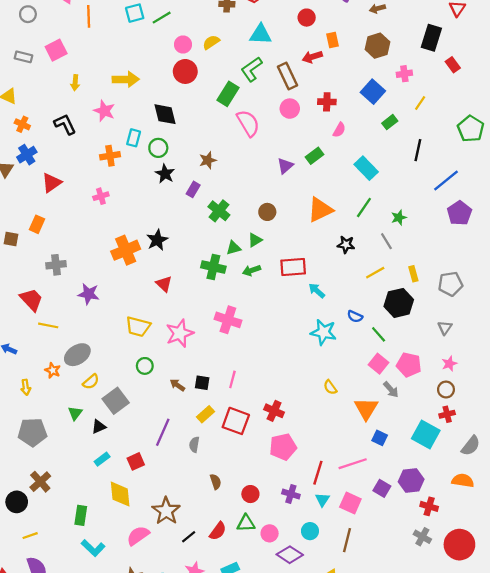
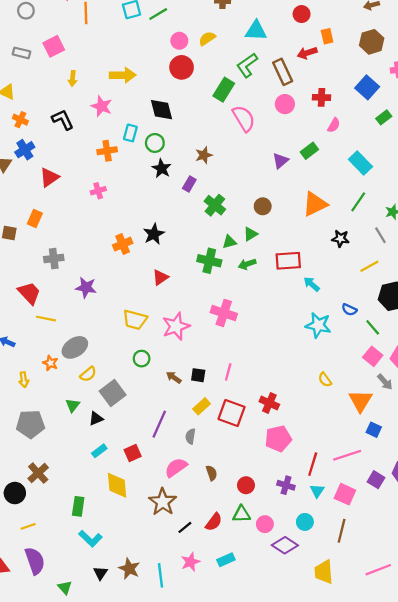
orange cross: (126, 250) -> (123, 244), size x0.7
red triangle: (164, 284) -> (160, 277), turned 42
pink semicircle: (138, 536) -> (176, 467), moved

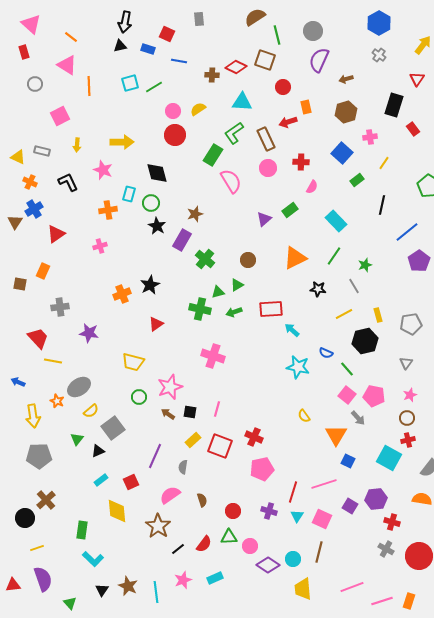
gray rectangle: (22, 53) -> (42, 151), moved
purple rectangle: (189, 184) -> (182, 240), size x1.5
pink star: (176, 326) -> (170, 387), moved
yellow arrow: (24, 380) -> (33, 416), size x1.6
cyan circle: (305, 522) -> (293, 559), moved

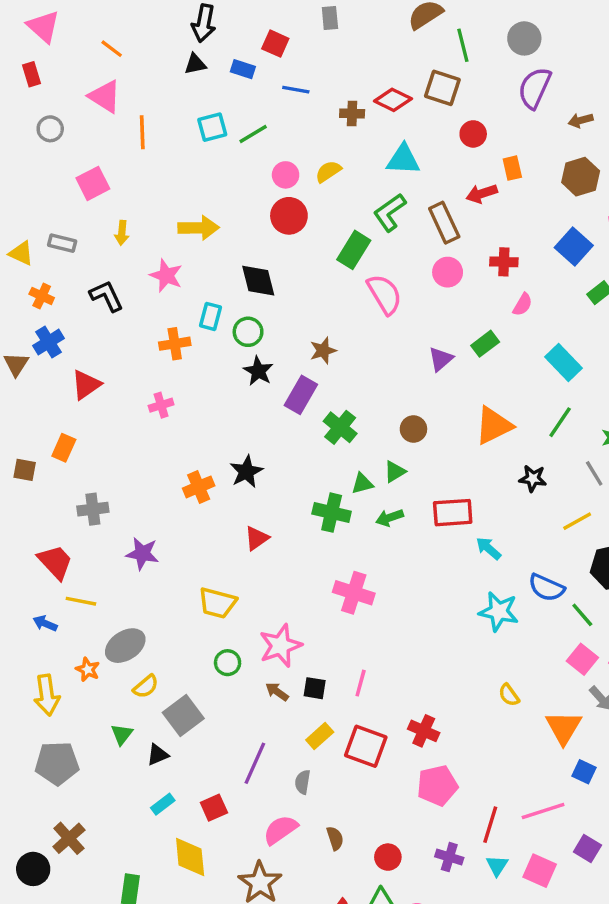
blue semicircle: (326, 353) -> (546, 588), size x1.5
blue arrow: (18, 382) -> (45, 623), moved

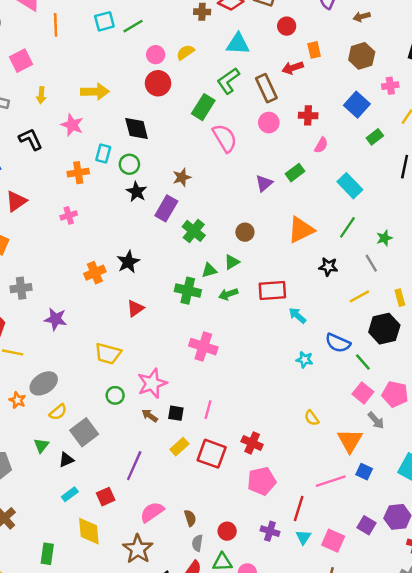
cyan star: (499, 611) -> (305, 360), size x0.6
gray semicircle: (303, 782) -> (197, 543), moved
pink line: (543, 811) -> (331, 481), moved

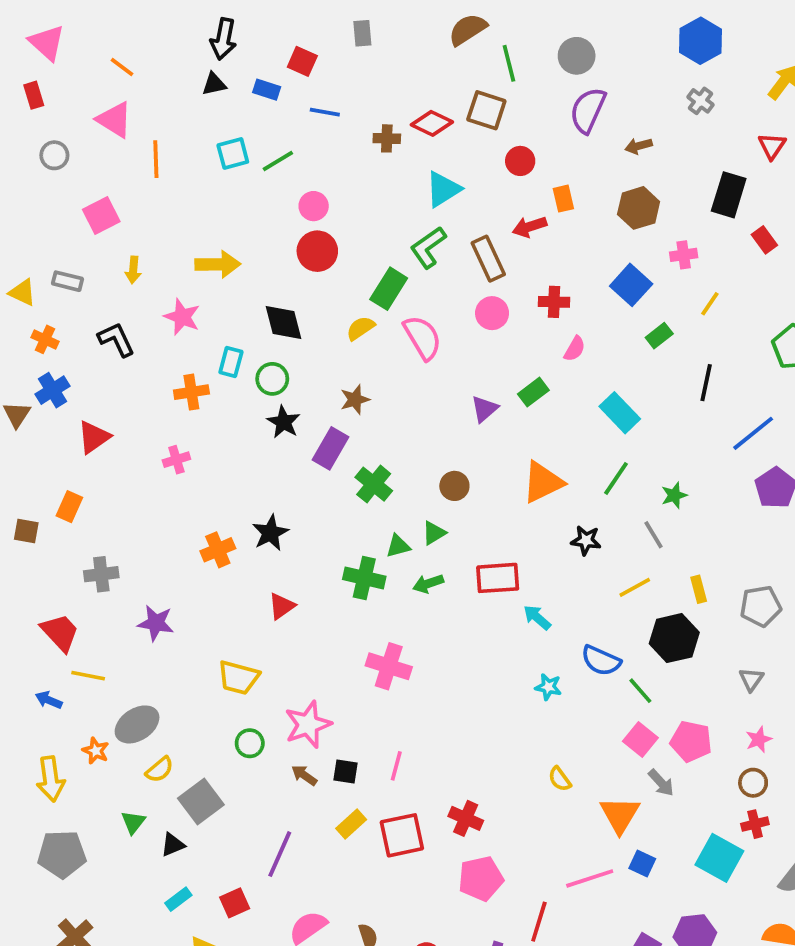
cyan triangle: (238, 44) -> (443, 189), turned -35
yellow semicircle: (185, 52) -> (361, 328), moved
red square: (212, 454) -> (402, 835), turned -32

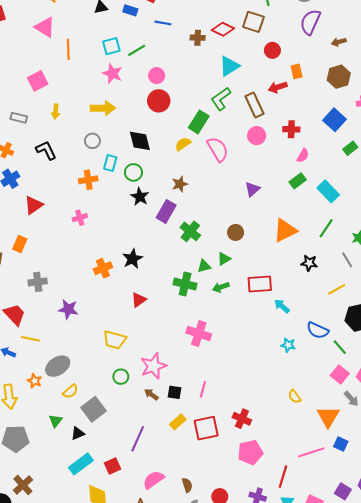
gray circle: (54, 155) -> (92, 141), moved
pink star: (182, 317) -> (112, 74), moved
green rectangle: (533, 392) -> (298, 181), moved
cyan rectangle: (178, 899) -> (81, 464), size x1.6

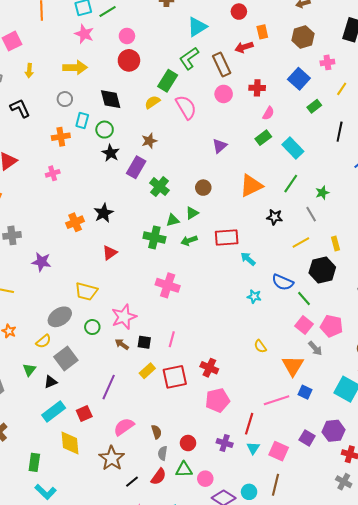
gray ellipse: (58, 366) -> (60, 317), moved

